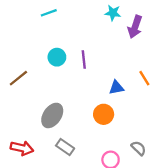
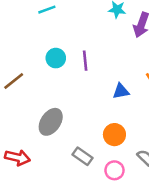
orange circle: (104, 114) -> (114, 135), moved
gray rectangle: (65, 147) -> (83, 156), moved

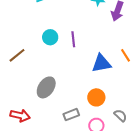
blue triangle: (121, 91) -> (101, 63), size x1.5
gray rectangle: (83, 156) -> (71, 115), turned -56

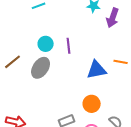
orange line: (125, 55) -> (121, 62), turned -48
gray ellipse: (46, 87) -> (41, 68), moved

